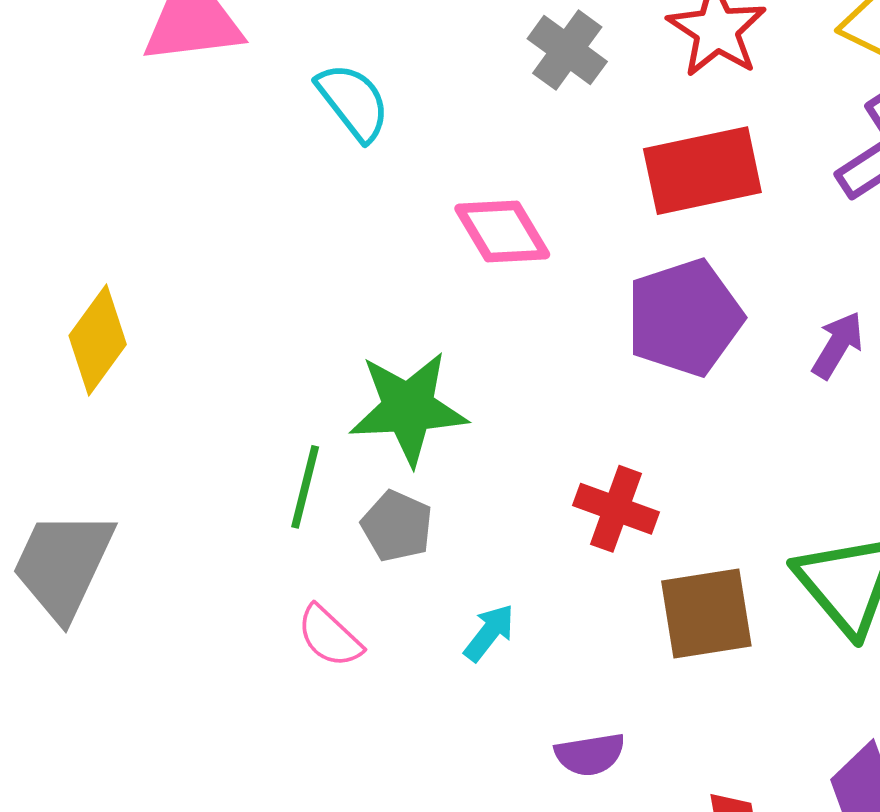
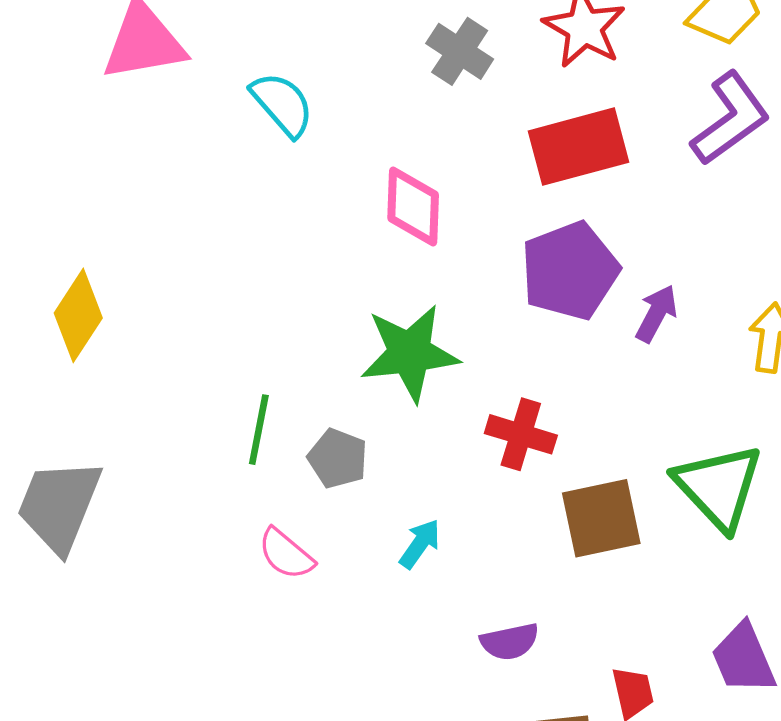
pink diamond: (502, 231) -> (413, 207), turned 36
purple arrow: (838, 345) -> (656, 314), moved
green star: (408, 408) -> (410, 353), moved

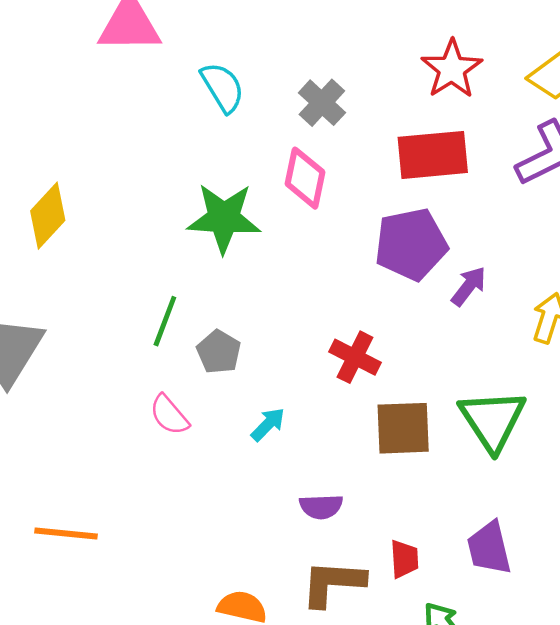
gray cross: (460, 51) -> (322, 103), moved
green star: (410, 353) -> (224, 218), moved

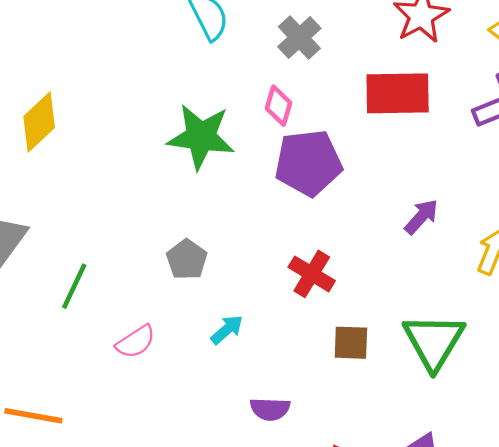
pink diamond: (305, 178) -> (278, 106), size x0.7
purple pentagon: (411, 244) -> (308, 163), moved
green line: (165, 321) -> (74, 286), moved
pink semicircle: (169, 415) -> (136, 342), moved, turned -87
brown square: (403, 428) -> (351, 343), size x0.7

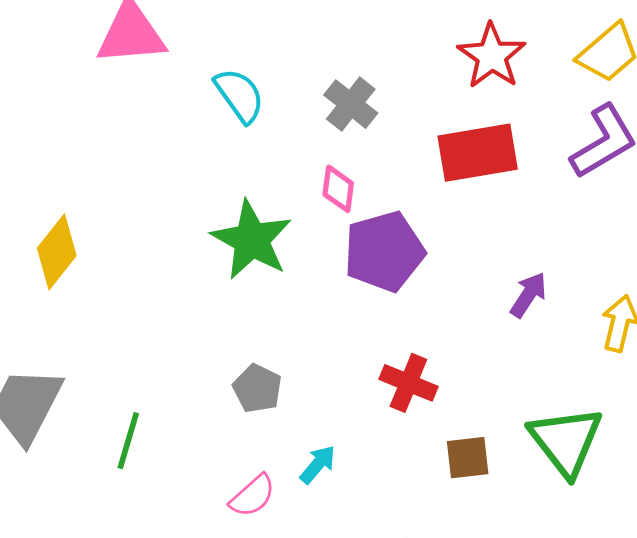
green star: (201, 137) -> (252, 240), turned 30
pink semicircle: (136, 342) -> (253, 496), moved

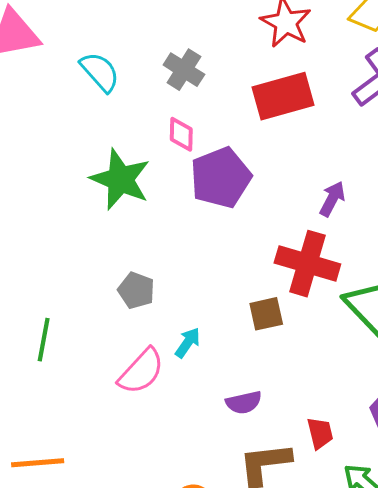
red cross: (408, 383) -> (307, 264), moved, size x1.5
brown square: (468, 458) -> (266, 314), moved
pink semicircle: (253, 496) -> (141, 371), size x1.4

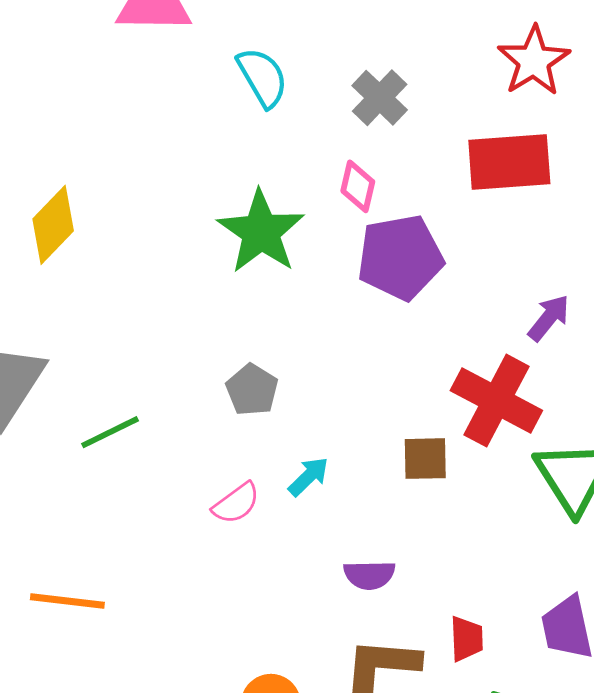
green line: (44, 340) -> (110, 432), turned 42
pink semicircle: (141, 371) -> (236, 503), size x0.7

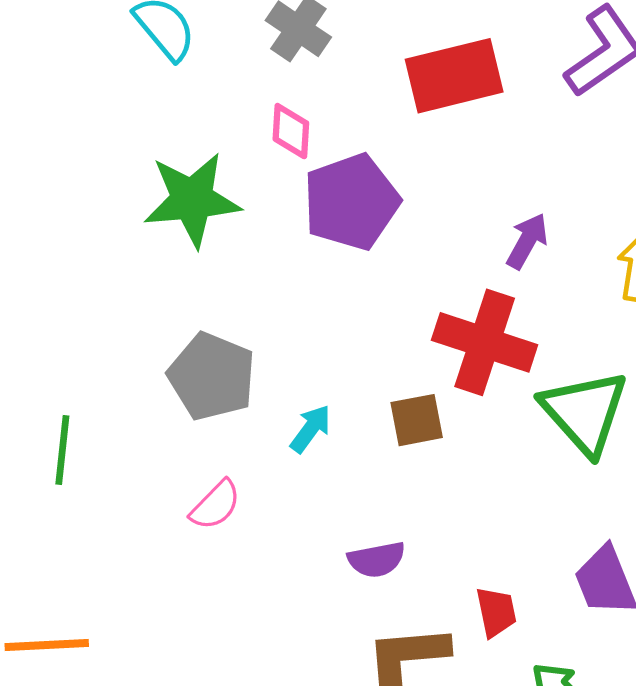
green star: (261, 232) -> (192, 200), turned -30
gray pentagon: (252, 390) -> (212, 376), size x1.5
green line: (110, 432) -> (62, 450), turned -48
cyan arrow: (308, 477) -> (311, 429), moved

